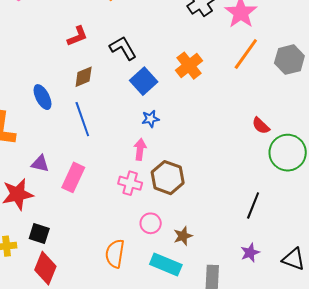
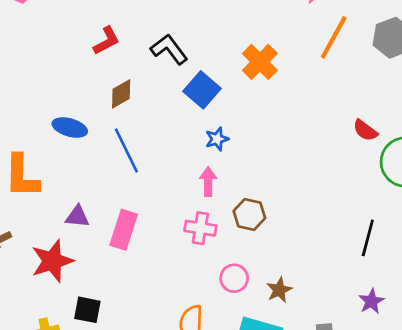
blue ellipse: (42, 97) -> (70, 128), turned -40
brown hexagon: (168, 178) -> (249, 215), size x0.7

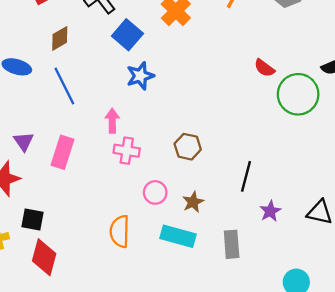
blue star: (217, 139) -> (140, 76), size x1.4
pink arrow: (208, 182) -> (112, 121), moved
brown hexagon: (249, 215) -> (188, 147), moved
purple triangle: (77, 217) -> (24, 141), turned 50
black line: (368, 238) -> (246, 176), moved

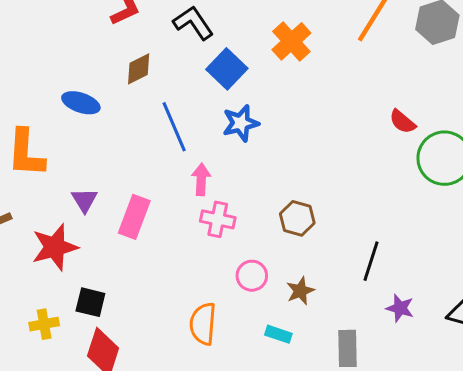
blue line: (64, 86) -> (174, 127), moved
purple star: (270, 211) -> (400, 308), turned -30
cyan rectangle: (178, 236) -> (278, 334), size x0.6

